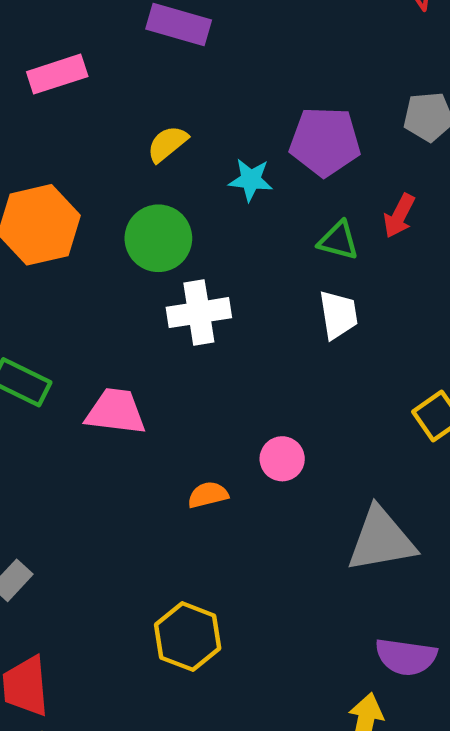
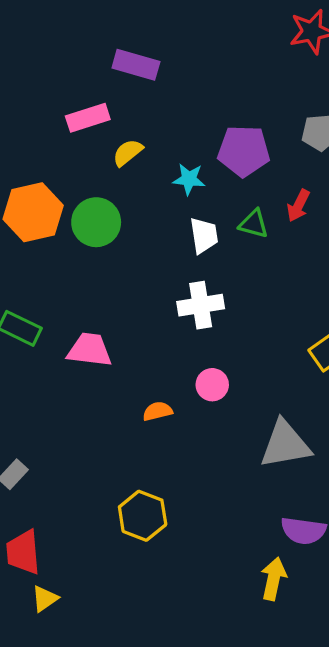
pink rectangle: (57, 74) -> (88, 118), moved
green circle: (158, 238) -> (96, 222), moved
white cross: (199, 313) -> (201, 305), moved
white trapezoid: (338, 315) -> (204, 235), moved

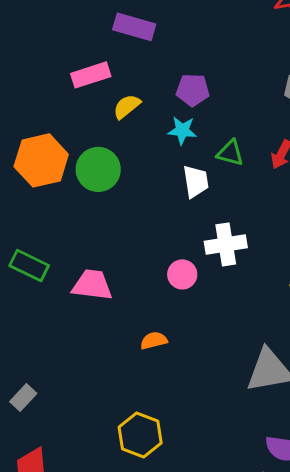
purple pentagon: (244, 151) -> (193, 90), moved, size x0.7
green triangle: (254, 224) -> (230, 153), moved
white cross: (201, 305) -> (226, 244), moved
pink circle: (212, 385) -> (182, 274), moved

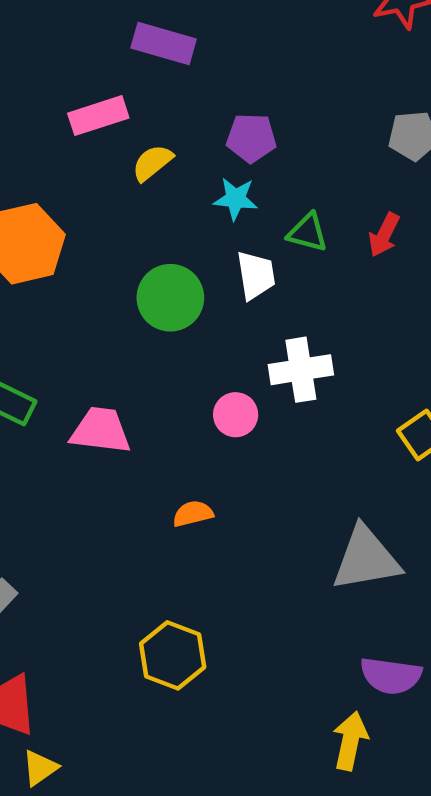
green circle: (98, 169) -> (170, 298), moved

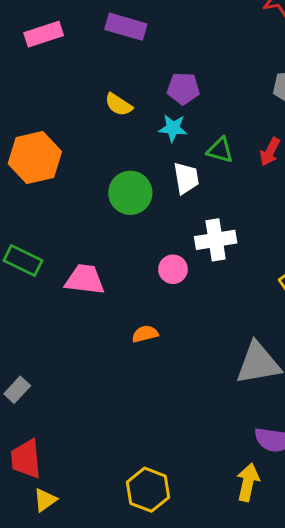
pink rectangle: (98, 116) -> (44, 34), moved
yellow semicircle: (152, 163) -> (119, 105), turned -108
yellow hexagon: (173, 655) -> (148, 490), moved

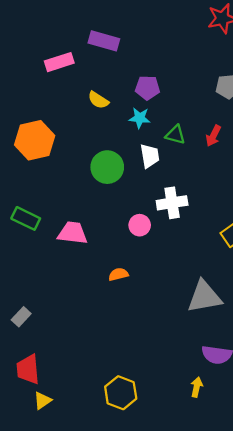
pink rectangle: (44, 34) -> (59, 62), moved
yellow arrow: (248, 482) -> (197, 387), size x0.7

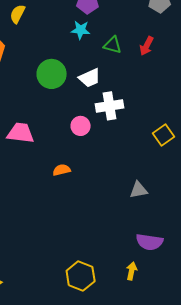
yellow semicircle: (98, 100) -> (18, 14), moved, turned 84
white trapezoid: (150, 156) -> (90, 78), moved, turned 75
gray triangle: (204, 297) -> (139, 190), size x0.6
yellow hexagon: (121, 393) -> (81, 276), moved

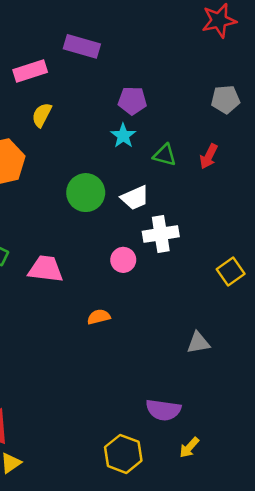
cyan star: (81, 30) -> (123, 136), turned 30
purple semicircle: (150, 242) -> (163, 410), moved
yellow arrow: (132, 271) -> (189, 447), turned -150

